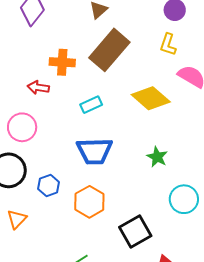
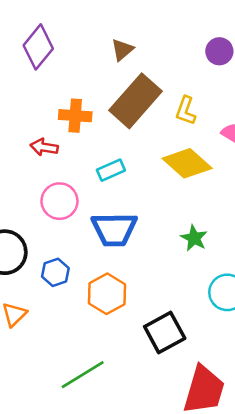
yellow L-shape: (168, 45) -> (186, 111), moved
pink circle: (22, 127) -> (59, 201), moved

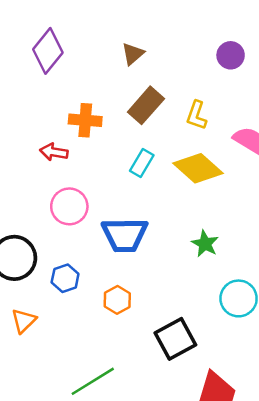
brown rectangle: (135, 101) -> (146, 105), size x0.7
cyan rectangle: (111, 170) -> (142, 163), moved, turned -36
orange hexagon: (107, 294) -> (117, 300), size x0.7

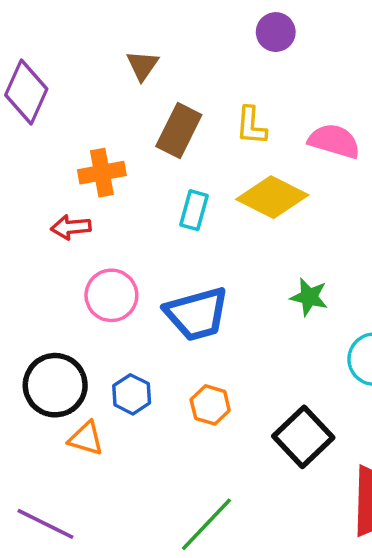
orange triangle: (24, 321) -> (86, 438), moved, turned -44

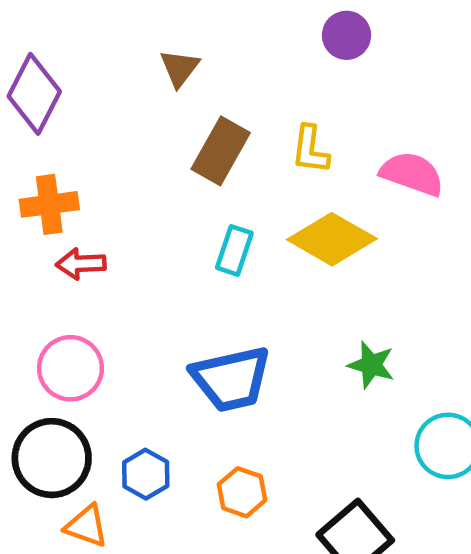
orange cross: (102, 173) -> (49, 204), moved
pink circle: (111, 295) -> (70, 368), moved

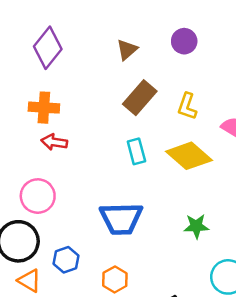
purple circle: (346, 35) -> (184, 41), moved
cyan rectangle: (234, 250) -> (136, 151), turned -45
green star: (371, 365) -> (196, 226), turned -30

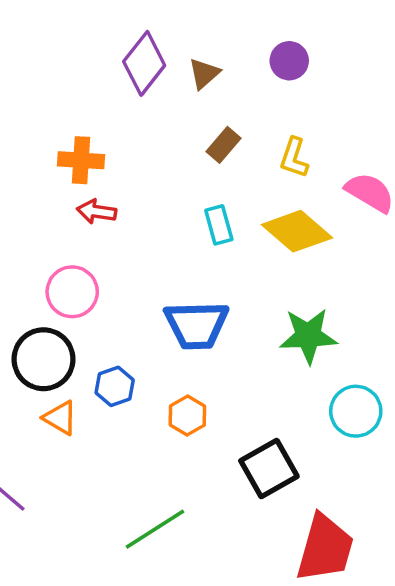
purple diamond: (48, 48) -> (144, 63), moved
brown rectangle: (140, 98) -> (223, 145), size x0.7
green star: (196, 226) -> (308, 336), size x1.5

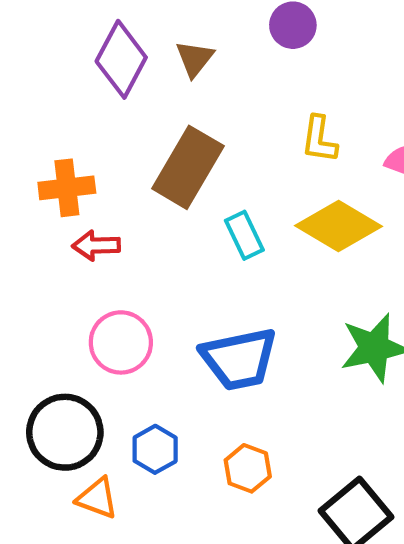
brown rectangle: (223, 145) -> (188, 167), moved, size x1.8
pink circle: (72, 292) -> (121, 342), moved

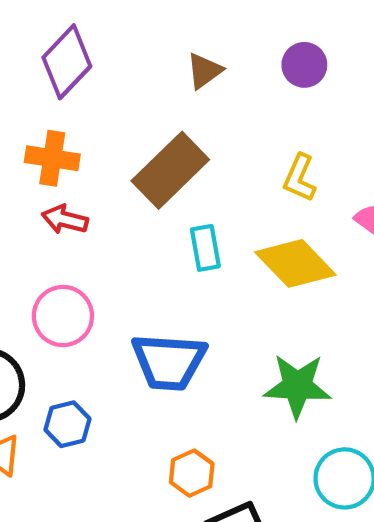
purple diamond: (121, 59) -> (67, 62), moved
orange hexagon: (248, 468) -> (192, 473), moved

